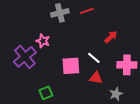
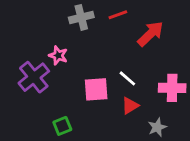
red arrow: (111, 37) -> (150, 34), moved, size x1.5
red triangle: (96, 78) -> (130, 106), turned -40

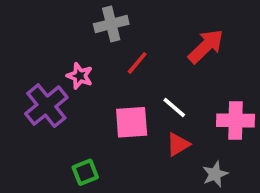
red line: (118, 15) -> (137, 63), moved, turned -30

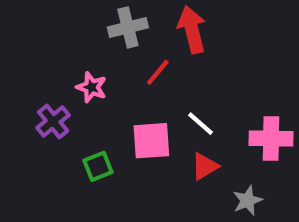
red arrow: (206, 46) -> (192, 30), moved, turned -60
purple cross: (46, 106) -> (53, 121), size x0.7
green square: (85, 172) -> (98, 166), moved

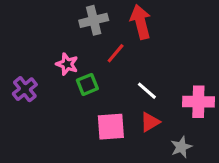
purple cross: (53, 121) -> (25, 89), moved
pink square: (151, 141) -> (111, 127), moved
green square: (98, 166) -> (87, 84), moved

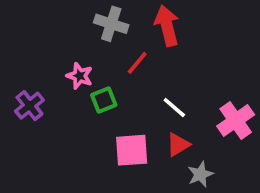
gray cross: (94, 20) -> (111, 24), turned 32
pink cross: (198, 102) -> (236, 120), turned -36
gray star: (181, 147) -> (200, 174), moved

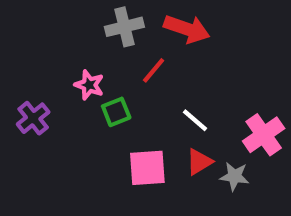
gray cross: (111, 24) -> (124, 27), turned -32
red arrow: (167, 26) -> (187, 29), turned 123
gray star: (200, 174) -> (235, 176), moved, turned 30

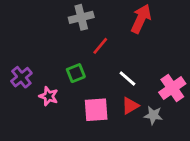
red arrow: (187, 29) -> (141, 19), moved, turned -84
pink star: (89, 85) -> (49, 96), moved

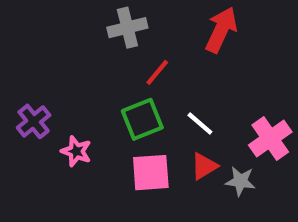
green square: (76, 73) -> (142, 119), moved, size x1.4

